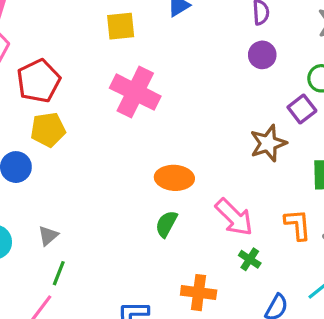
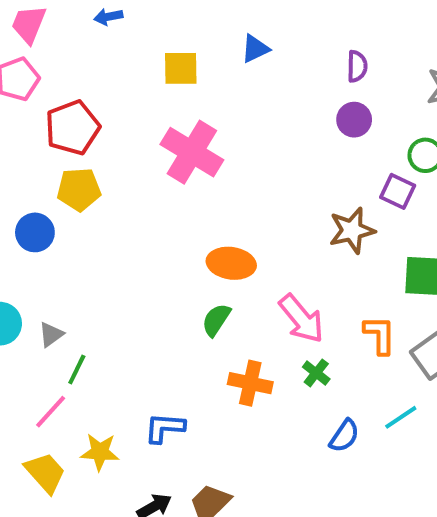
purple square: (302, 109) -> (398, 191), turned -32
gray triangle: (48, 236) -> (51, 334), moved
orange cross: (199, 293) -> (250, 383), moved

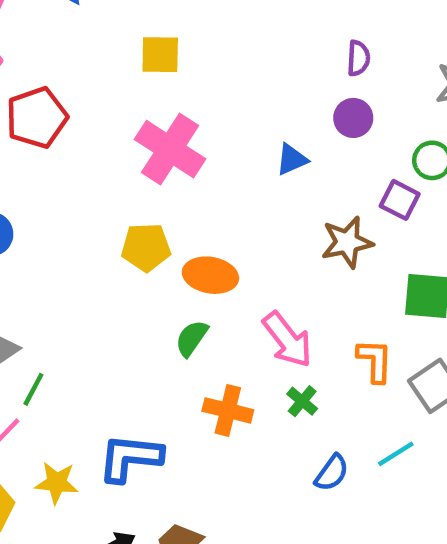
blue triangle: (255, 49) -> (292, 159), moved
yellow pentagon: (79, 189) -> (146, 247), moved
blue L-shape: (165, 428) -> (130, 458), size x1.4

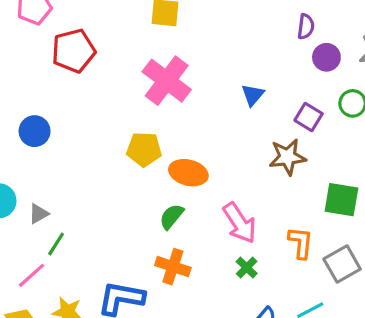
purple circle: (353, 118) -> (326, 57), moved
blue triangle: (292, 159) -> (253, 95), turned -30
purple square: (400, 200) -> (309, 117), moved
orange cross: (228, 410) -> (173, 267), moved

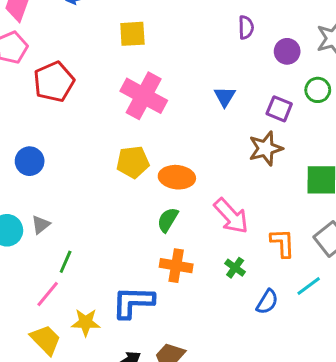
purple semicircle: (306, 27) -> (246, 27), moved
gray triangle: (39, 214) -> (41, 225), moved
orange L-shape: (301, 243) -> (282, 243), moved
green cross: (247, 268) -> (235, 268), moved

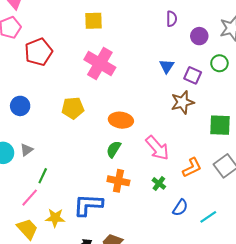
blue triangle: (225, 97) -> (167, 66), moved
yellow pentagon: (133, 162) -> (73, 108), moved
orange L-shape: (282, 243) -> (192, 168), turned 65
cyan line: (309, 286) -> (208, 217), moved

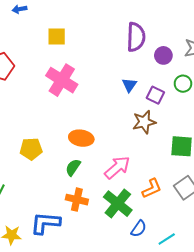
purple semicircle: (172, 19) -> (136, 37), size x1.8
yellow pentagon: (73, 108) -> (31, 149), moved
pink arrow: (157, 148) -> (117, 167), turned -92
green cross: (159, 183) -> (118, 204), size x2.0

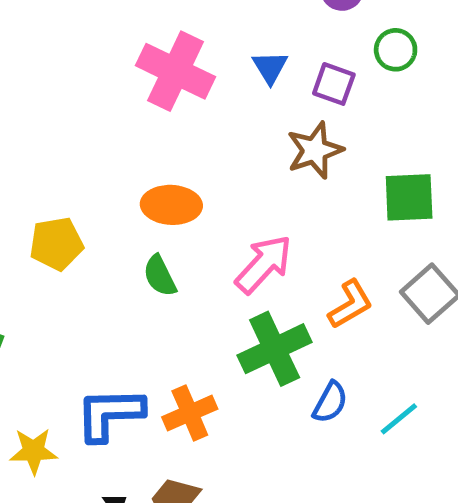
pink cross: (62, 80) -> (175, 71), moved
green semicircle: (73, 167) -> (160, 276), turned -54
orange cross: (77, 200) -> (190, 413), moved, turned -30
green cross: (118, 204) -> (275, 349), turned 32

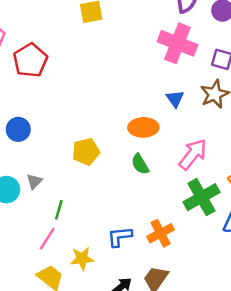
blue triangle: (270, 67) -> (175, 99), moved
pink cross: (175, 71) -> (177, 43), moved
blue L-shape: (110, 414) -> (120, 237), size x0.7

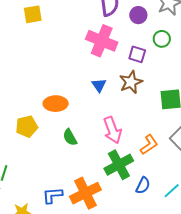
orange ellipse: (143, 127) -> (56, 104), moved
pink arrow: (193, 154) -> (112, 130), turned 120
orange cross: (161, 233) -> (85, 193), size x1.4

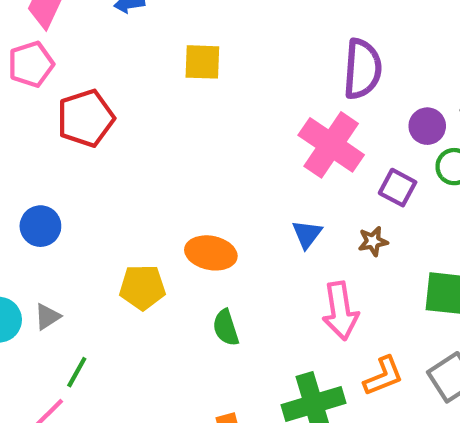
purple circle: (138, 15) -> (427, 126), moved
brown star: (131, 82) -> (373, 241), size x0.6
pink arrow: (112, 130) -> (340, 311), moved

